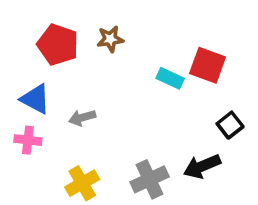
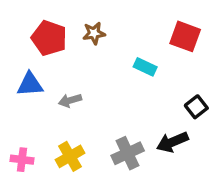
red square: (208, 65) -> (185, 36), moved
blue triangle: (35, 99) -> (30, 84), turned -32
pink cross: (28, 140) -> (22, 160), moved

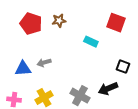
blue triangle: (30, 84) -> (23, 69), moved
black square: (196, 107) -> (123, 67), turned -32
gray cross: (128, 153) -> (80, 96), turned -36

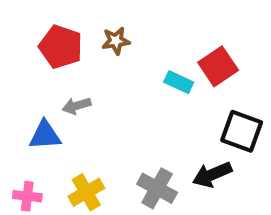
red square: (116, 23) -> (218, 66), moved, turned 36
gray arrow: (44, 63) -> (76, 106), moved
black square: (123, 67) -> (242, 131), size x1.5

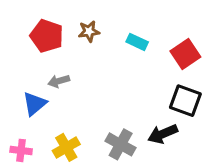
red square: (218, 66) -> (185, 54), moved
cyan rectangle: (179, 82) -> (137, 42), moved
blue triangle: (45, 135) -> (35, 104), turned -36

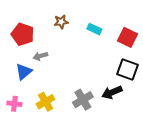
red pentagon: (47, 36) -> (23, 34), moved
red square: (185, 54) -> (128, 37), turned -30
gray cross: (121, 144) -> (83, 100), turned 30

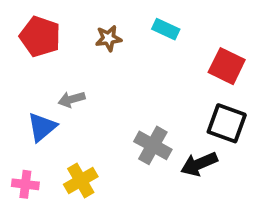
cyan rectangle: (94, 29) -> (166, 29), moved
red pentagon: (23, 34) -> (40, 37), moved
gray cross: (83, 100) -> (153, 145), moved, turned -30

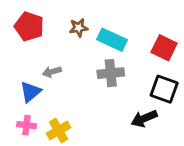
cyan rectangle: (166, 29) -> (112, 40), moved, size x1.5
gray cross: (153, 145) -> (111, 73), moved, turned -35
pink cross: (25, 184) -> (27, 125), moved

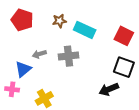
gray cross: (111, 73) -> (68, 56), moved
pink cross: (27, 125) -> (12, 89), moved

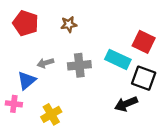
cyan rectangle: (85, 30) -> (118, 59), moved

